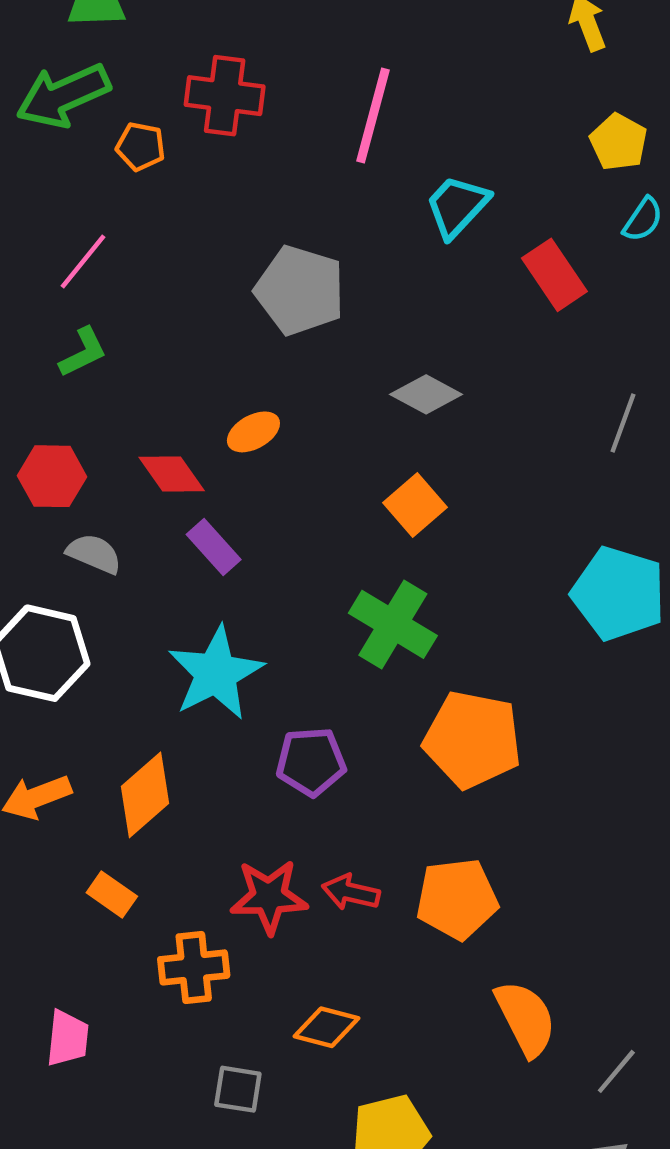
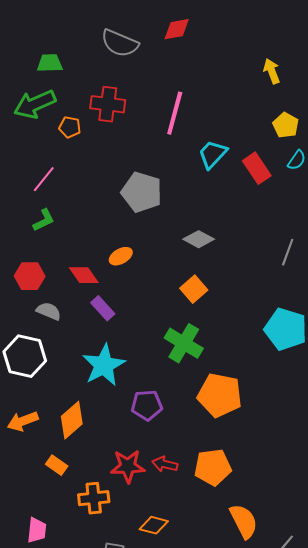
red rectangle: (554, 275) -> (257, 168), moved

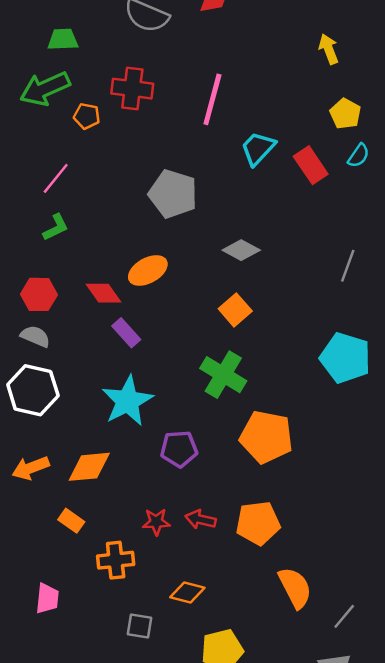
orange ellipse: (121, 256) -> (148, 270), size x1.4
gray semicircle: (49, 311) -> (35, 336), moved
orange diamond: (72, 420) -> (89, 467), turned 36
red star: (128, 466) -> (156, 522), size x0.7

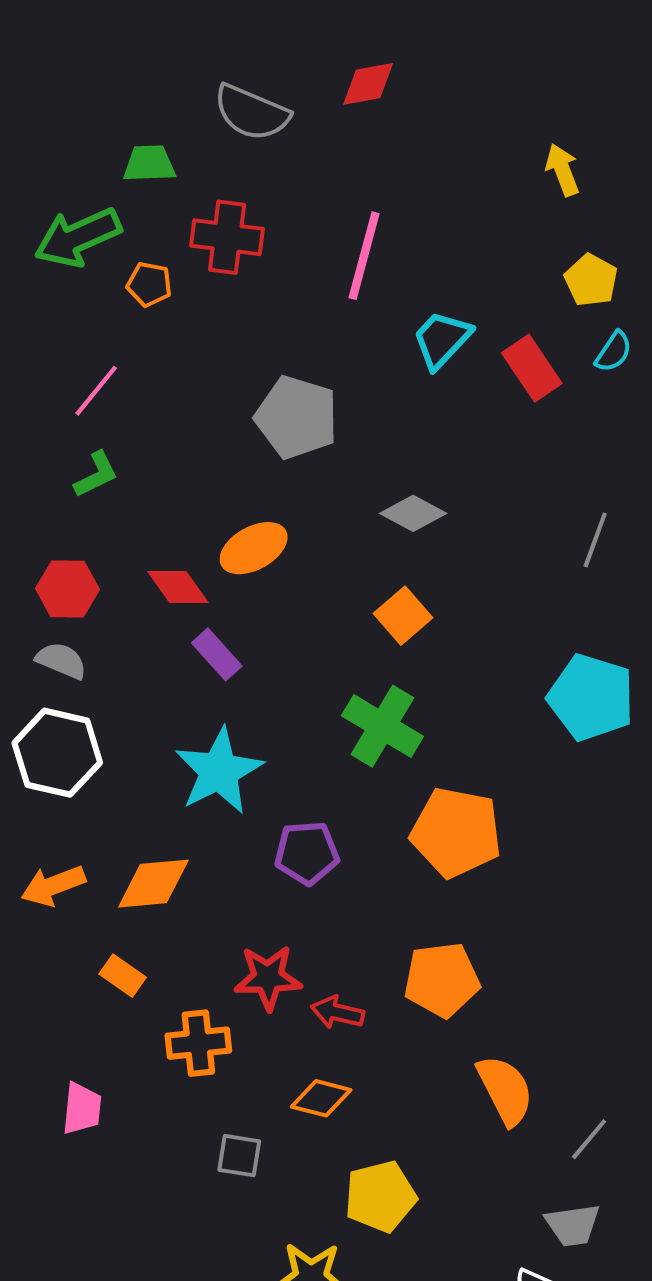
green trapezoid: (63, 39) -> (149, 164), moved
red arrow: (201, 519) -> (337, 1012), moved
red star: (156, 522) -> (268, 978), size x1.4

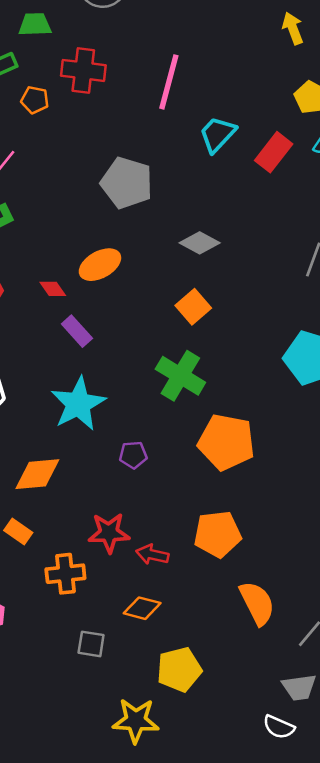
red rectangle: (532, 368) -> (274, 152), turned 72
red diamond: (178, 587) -> (53, 289), size x0.7
purple pentagon: (307, 853) -> (133, 455), size x0.7

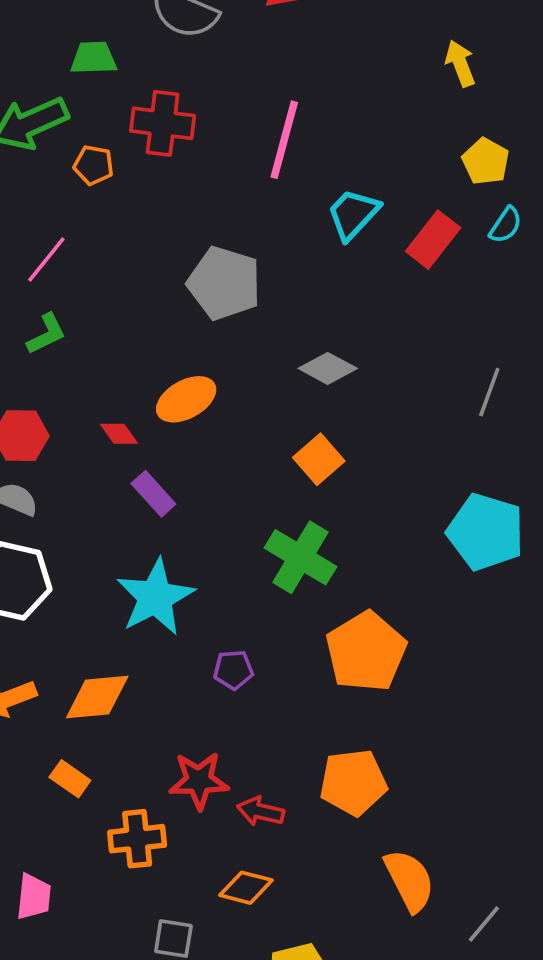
orange pentagon: (226, 442) -> (366, 652), turned 30

